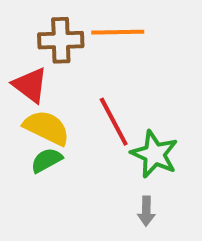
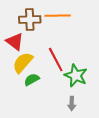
yellow semicircle: (47, 128) -> (23, 63), turned -75
green semicircle: (47, 160) -> (32, 80), moved

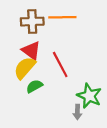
red triangle: (15, 42) -> (31, 51), moved
green star: (76, 76) -> (89, 96), moved

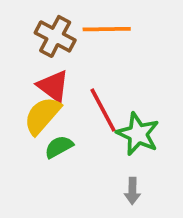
brown cross: (32, 22) -> (55, 36), turned 30
green star: (89, 96) -> (138, 134), moved

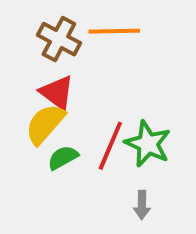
red line: (103, 110) -> (110, 146), moved, turned 51

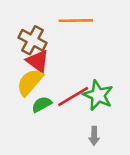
brown cross: (59, 39) -> (33, 40), moved
red line: (110, 146) -> (73, 97), turned 36

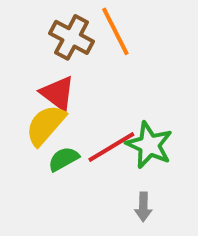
orange line: (76, 21) -> (115, 31), turned 64
brown cross: (33, 40) -> (72, 37), moved

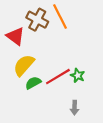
red triangle: (58, 93) -> (15, 36), moved
green star: (149, 145) -> (78, 76), size x0.6

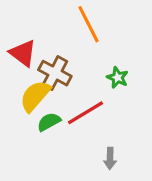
brown cross: (37, 20) -> (55, 73), moved
green star: (78, 76) -> (118, 78), moved

